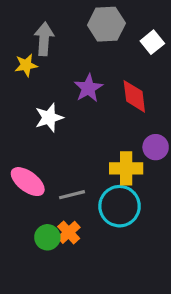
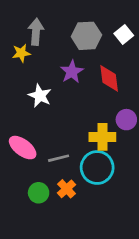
gray hexagon: (106, 24) -> (86, 36), moved
white star: (49, 118) -> (40, 96), turned -30
orange cross: (69, 232) -> (67, 189), moved

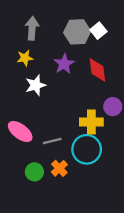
white square: (124, 34) -> (98, 31), moved
yellow star: (21, 53) -> (25, 58), moved
white star: (40, 96) -> (36, 85), turned 30

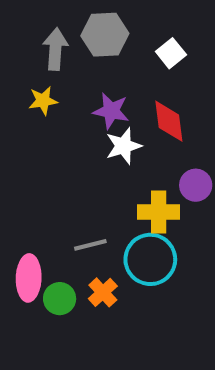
gray hexagon: (77, 32) -> (105, 35), moved
purple star: (64, 64) -> (111, 111), turned -30
white star: (36, 85) -> (123, 146), moved
pink ellipse: (20, 132) -> (29, 278), moved, turned 55

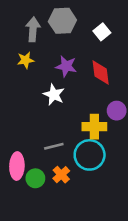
white star: (123, 146) -> (54, 95), moved, turned -30

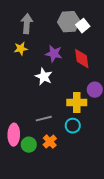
gray hexagon: (62, 21) -> (69, 22), moved
cyan circle: (90, 155) -> (73, 126), size x0.6

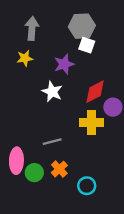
white square: (83, 26) -> (87, 45), moved, turned -32
purple star: (54, 54) -> (64, 64), turned -30
red diamond: (82, 59) -> (95, 92), moved, turned 70
cyan circle: (73, 126) -> (87, 186), moved

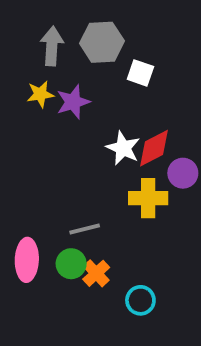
gray hexagon: (82, 26) -> (102, 42), moved
purple star: (64, 64) -> (73, 102), moved
white star: (52, 92) -> (123, 148), moved
green circle: (34, 173) -> (71, 264), moved

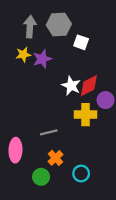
green circle: (71, 264) -> (41, 177), moved

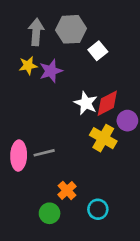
white square: (81, 42) -> (98, 51), turned 32
yellow cross: (86, 115) -> (103, 138), turned 30
gray line: (49, 132) -> (44, 153), moved
pink ellipse: (15, 150) -> (19, 156), moved

